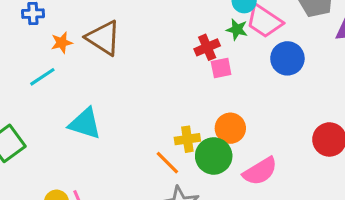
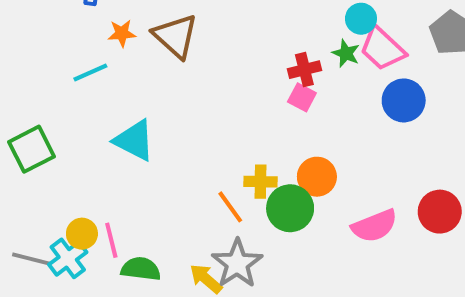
pink square: (221, 68) -> (302, 97), moved, turned 30
pink semicircle: (260, 171) -> (374, 226), moved

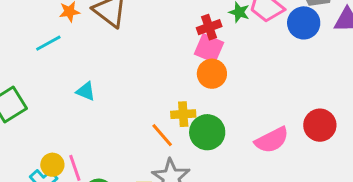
pink square: (302, 97) -> (209, 48), size x1.4
blue circle: (404, 100) -> (304, 23), moved
cyan triangle: (134, 140) -> (86, 91), size x0.6
orange circle: (317, 177) -> (212, 74), moved

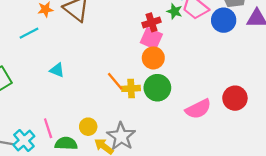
green circle: (207, 132) -> (157, 88), moved
orange line: (162, 135) -> (115, 81), moved
yellow circle: (52, 165) -> (88, 127), moved

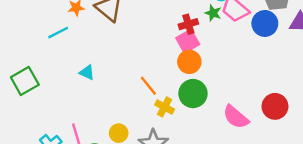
pink square: (151, 38) -> (188, 41), turned 35
yellow cross: (131, 88) -> (165, 107), moved, turned 30
pink semicircle: (198, 109) -> (236, 117), turned 65

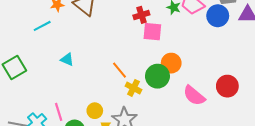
red cross: (188, 24) -> (141, 15), moved
pink square: (188, 41) -> (152, 32), turned 36
orange circle: (189, 62) -> (171, 63), moved

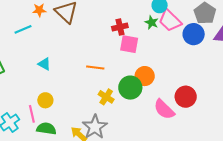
orange line: (119, 70) -> (95, 68), moved, turned -48
red circle: (227, 86) -> (186, 97), moved
yellow circle: (95, 111) -> (45, 100), moved

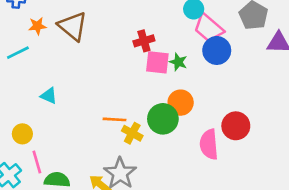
green star: (152, 22) -> (178, 62), moved
blue circle: (194, 34) -> (217, 50), moved
orange line: (95, 68) -> (114, 119), moved
yellow circle: (45, 100) -> (22, 134), moved
pink semicircle: (164, 109) -> (209, 144), turned 45

